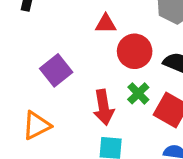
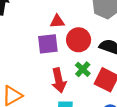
purple square: (56, 70) -> (48, 44), moved, turned 35

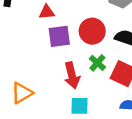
red triangle: (57, 21) -> (47, 12), moved

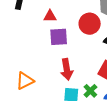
red circle: (92, 31) -> (90, 24), moved
green cross: (97, 63) -> (90, 91), moved

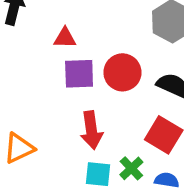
red circle: (90, 24) -> (122, 72), moved

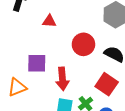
purple square: (79, 74) -> (37, 63), moved

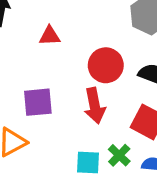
red arrow: (62, 79) -> (95, 106), moved

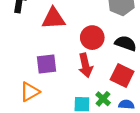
red triangle: (50, 36) -> (53, 18), size x1.6

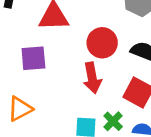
purple square: (47, 64) -> (33, 58), moved

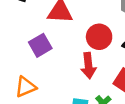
purple square: (33, 58) -> (40, 45), turned -30

